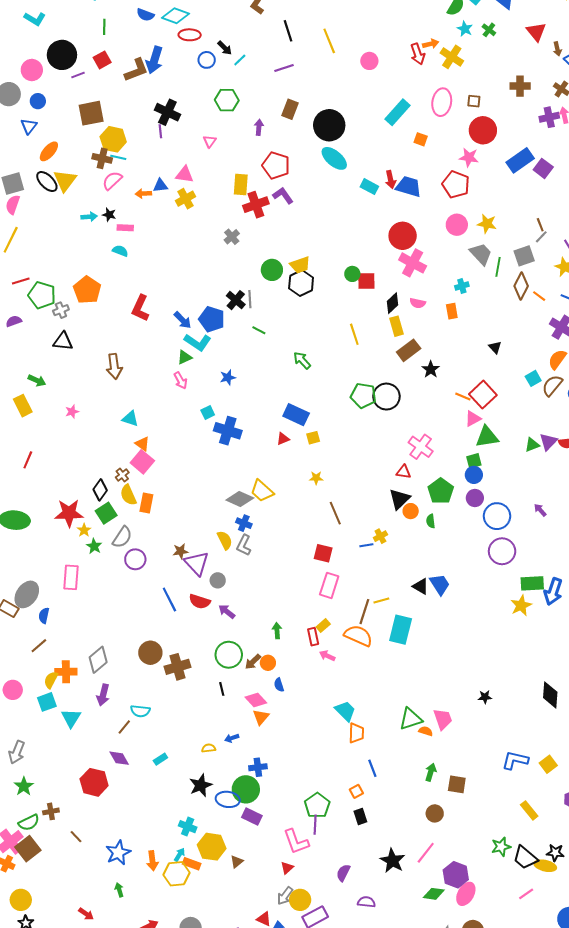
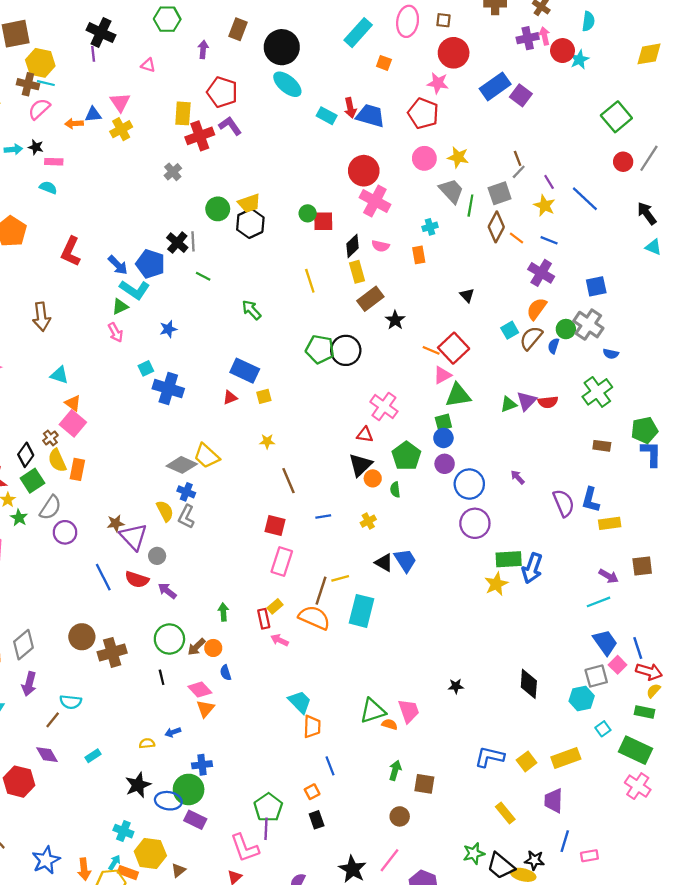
pink triangle: (210, 141) -> (148, 65), turned -48
pink triangle: (185, 174) -> (120, 102), turned 48
yellow cross: (380, 536) -> (368, 521), moved

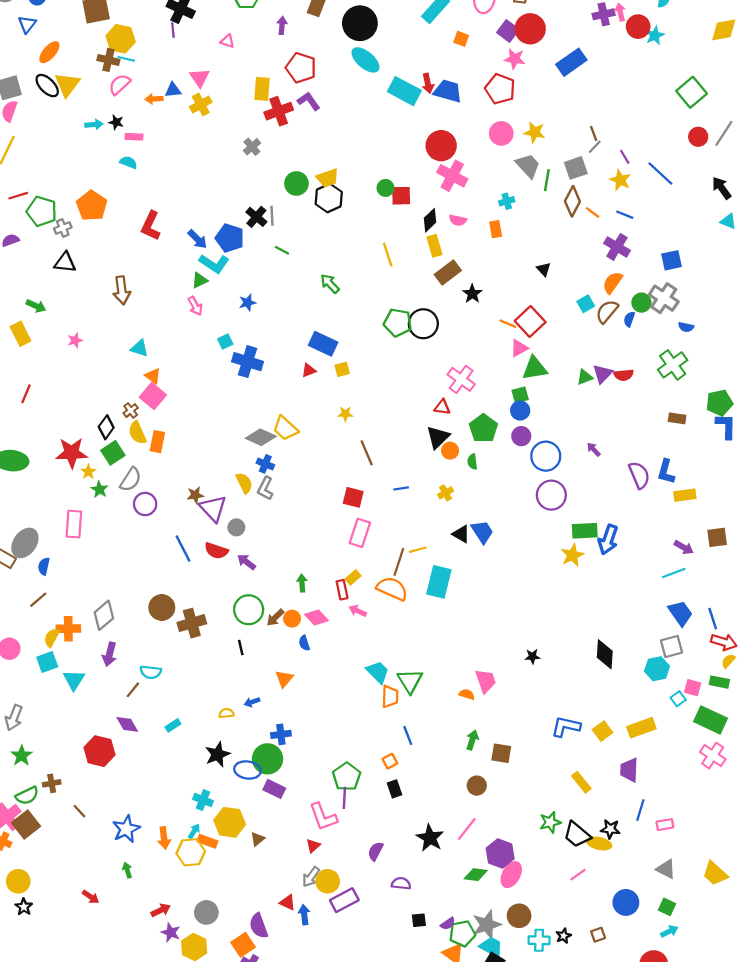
purple square: (521, 95) -> (508, 31), moved
cyan rectangle: (327, 116) -> (404, 91), size x1.6
pink square: (618, 665) -> (693, 688), moved, turned -30
pink diamond: (200, 690) -> (316, 618), moved
green triangle: (373, 711) -> (410, 681), moved, turned -44

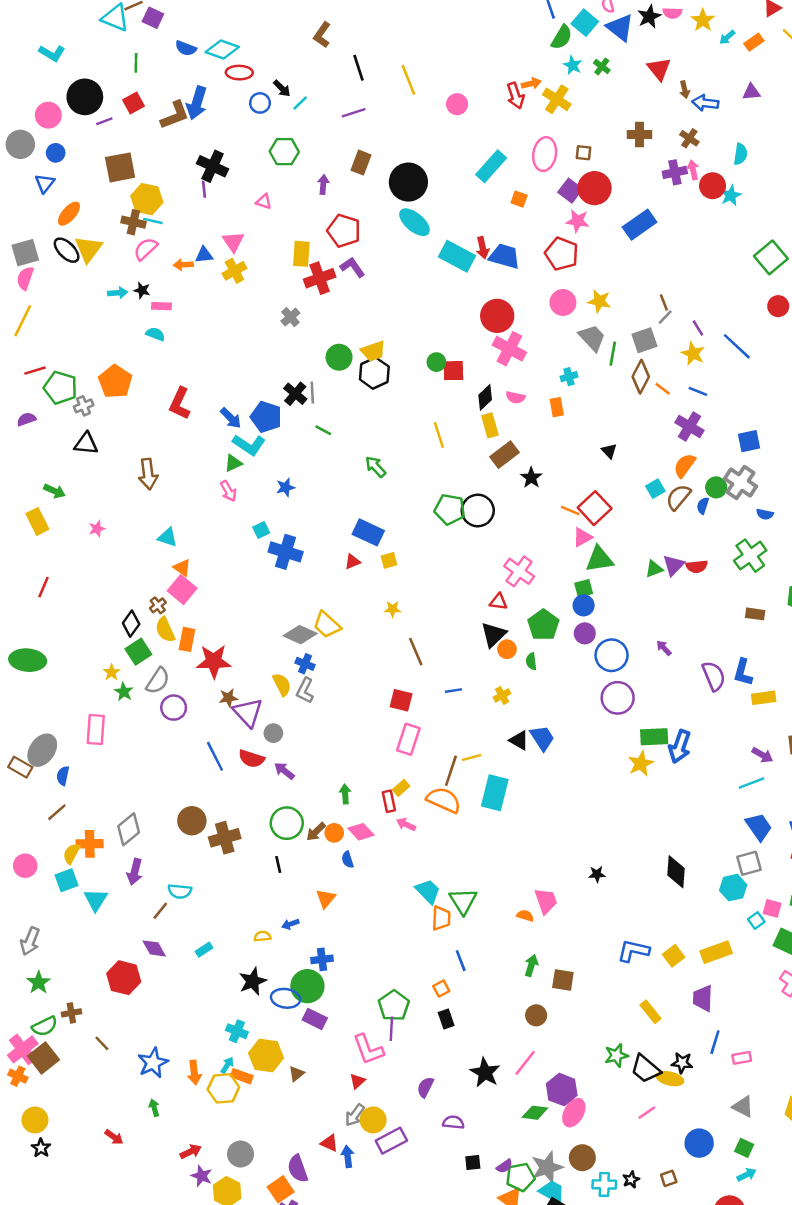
red star: (72, 453) -> (214, 661), moved

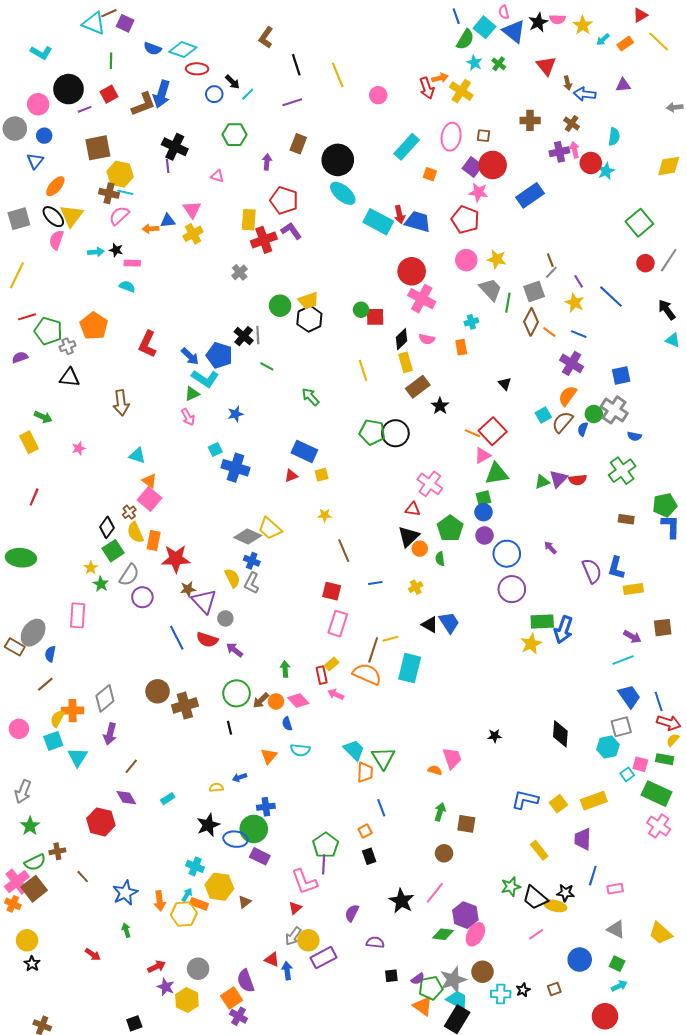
pink semicircle: (25, 278) -> (56, 240), moved
cyan semicircle: (180, 891) -> (300, 750), moved

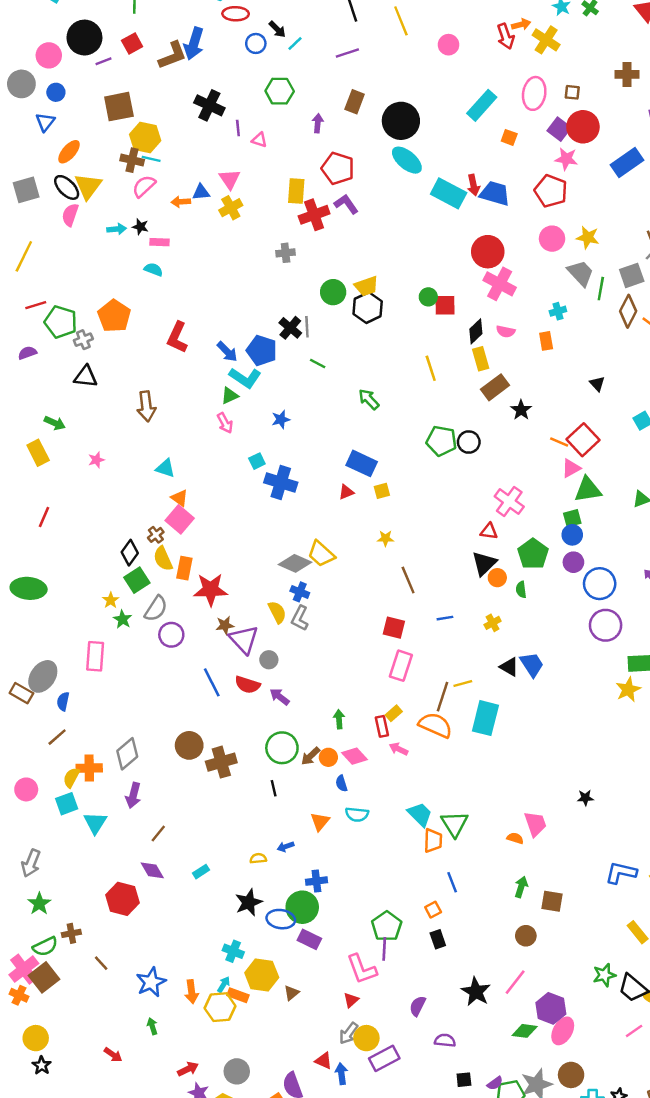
purple line: (168, 166) -> (238, 128), moved
gray cross: (240, 272) -> (286, 253), turned 35
black circle: (395, 433) -> (469, 442), size x0.7

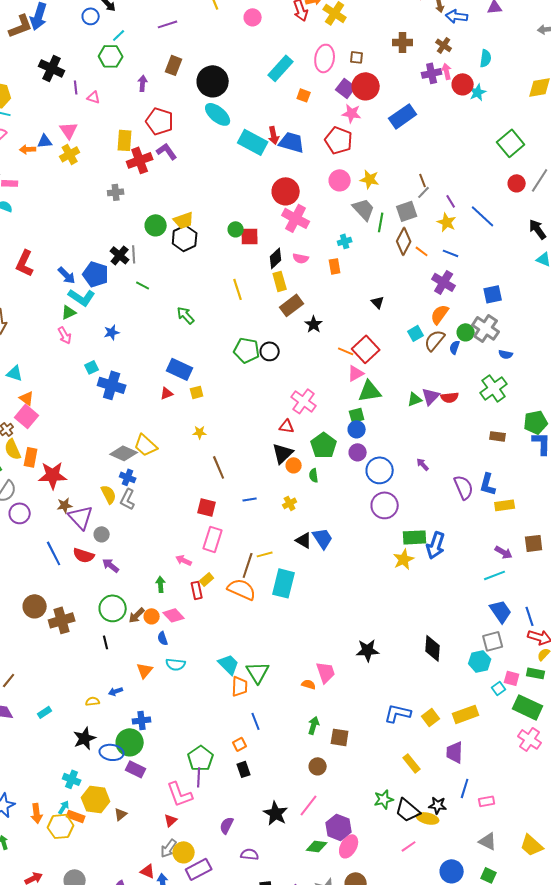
cyan line: (295, 43) -> (119, 35), moved
pink arrow: (399, 749) -> (184, 560), moved
black star: (585, 798) -> (368, 650), size x1.6

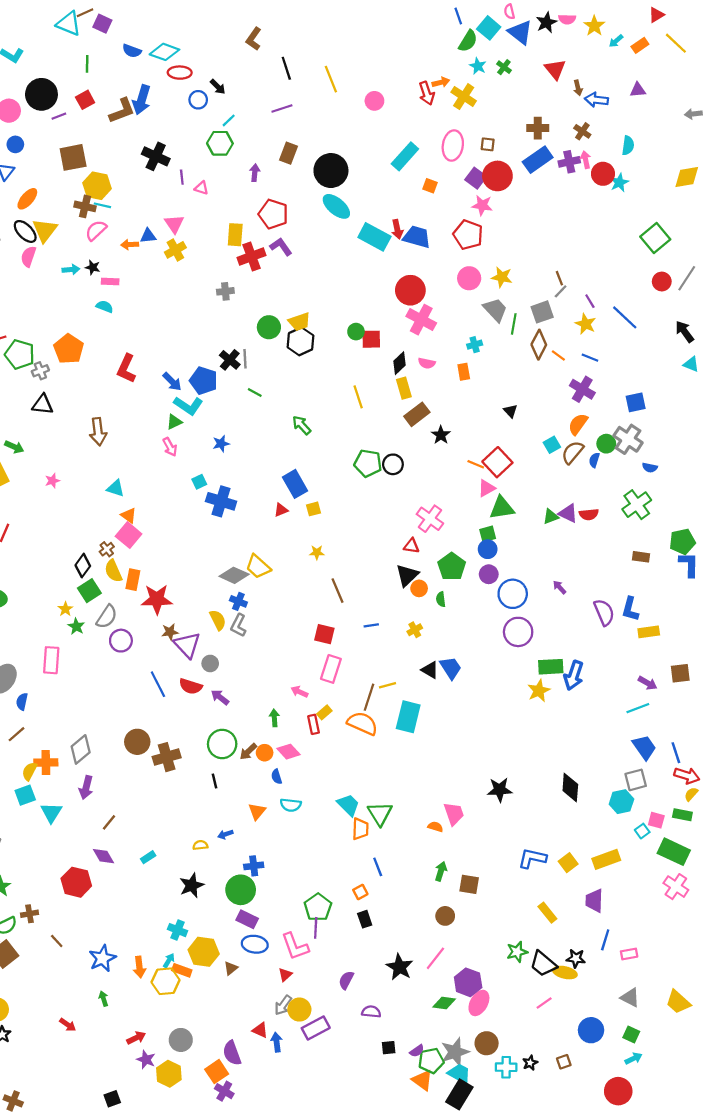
blue rectangle: (403, 116) -> (538, 160), moved
blue rectangle: (180, 369) -> (295, 484), turned 35
purple triangle: (431, 396) -> (568, 513), turned -48
blue ellipse: (112, 752) -> (255, 944), moved

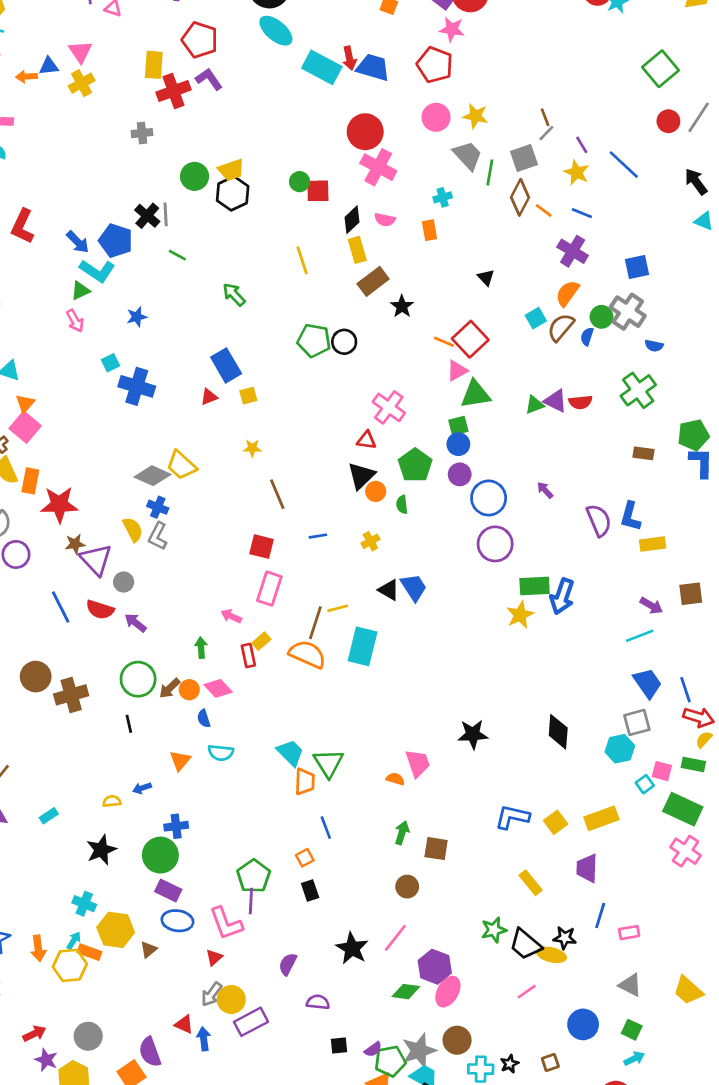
orange triangle: (129, 515) -> (25, 403), turned 35

